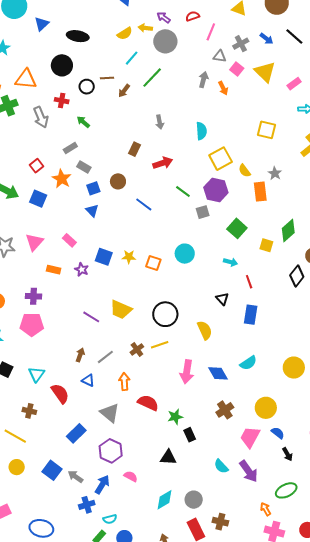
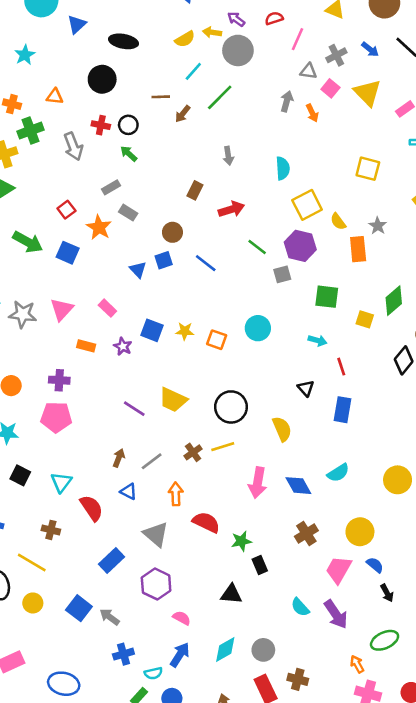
orange triangle: (26, 79) -> (55, 96), size x0.6
black circle: (87, 87) -> (128, 125), moved
blue square: (93, 188) -> (164, 260), moved
green square: (237, 228) -> (327, 297), turned -36
blue arrow: (102, 485) -> (180, 655), moved

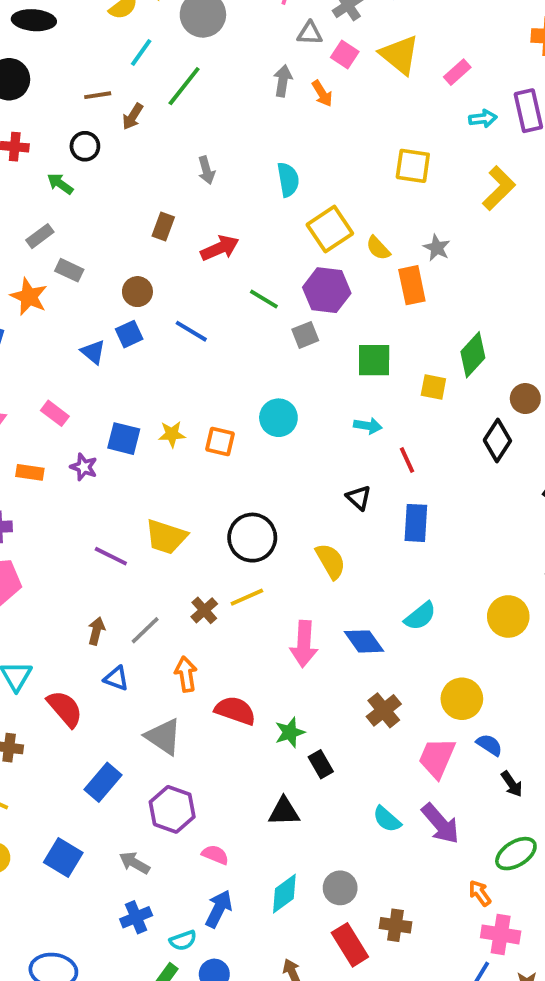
black circle: (128, 125) -> (85, 146), moved
gray arrow: (110, 617) -> (134, 863), moved

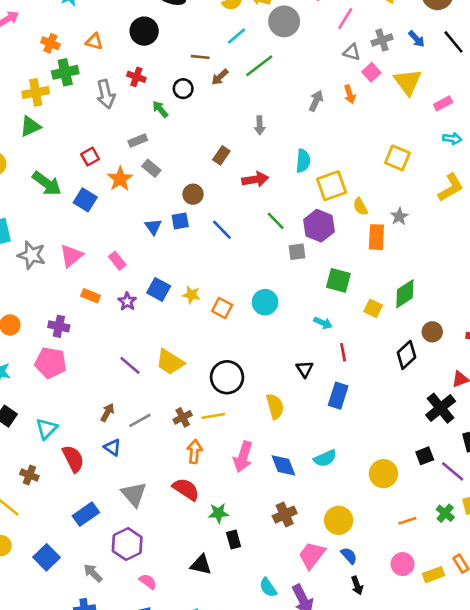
gray arrow: (283, 81) -> (316, 101), moved
cyan semicircle: (288, 180) -> (303, 161), moved
orange arrow: (186, 674) -> (194, 451), moved

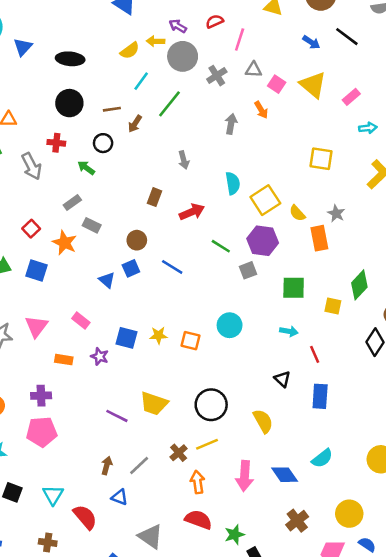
black circle: (144, 31) -> (69, 103), moved
gray cross: (382, 40) -> (217, 76), moved

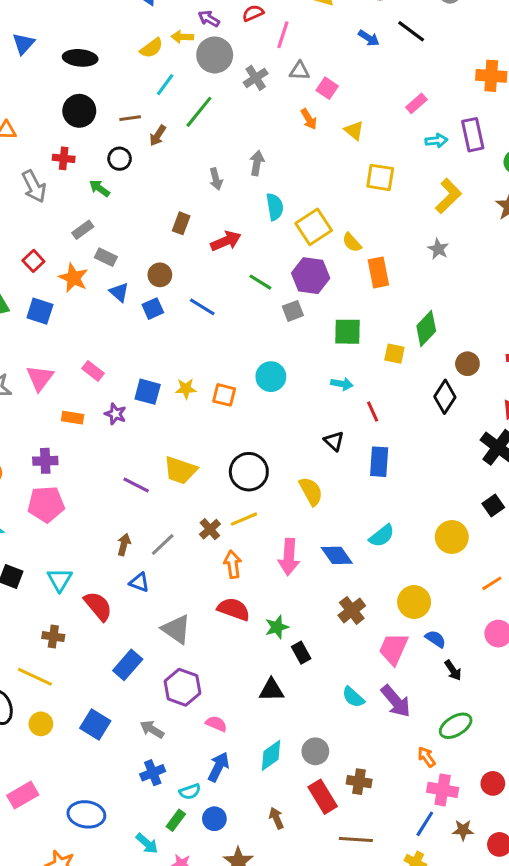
yellow triangle: (313, 85) -> (354, 130), moved, size x0.6
gray arrow: (231, 124) -> (257, 163), moved
gray star: (336, 213) -> (438, 249), moved
blue triangle: (107, 280) -> (119, 292), moved

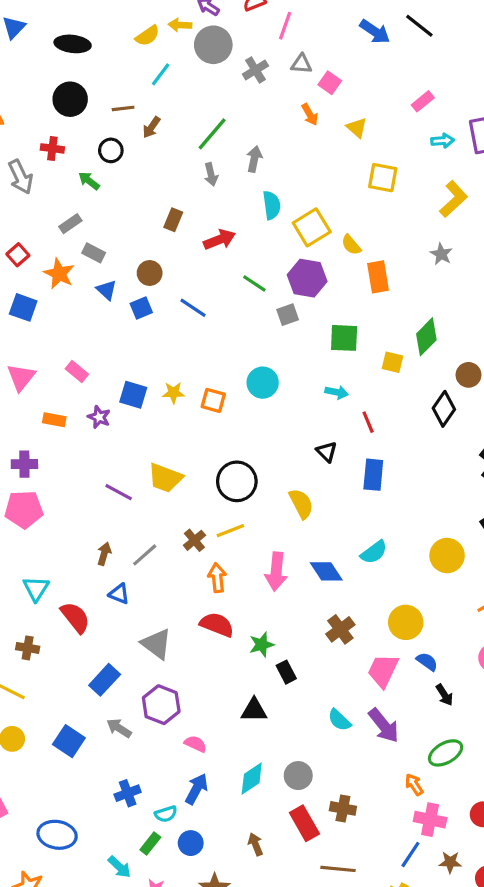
blue arrow: (369, 38) -> (375, 32), size x1.4
green line: (199, 112) -> (212, 134), moved
gray arrow: (152, 729) -> (119, 728), moved

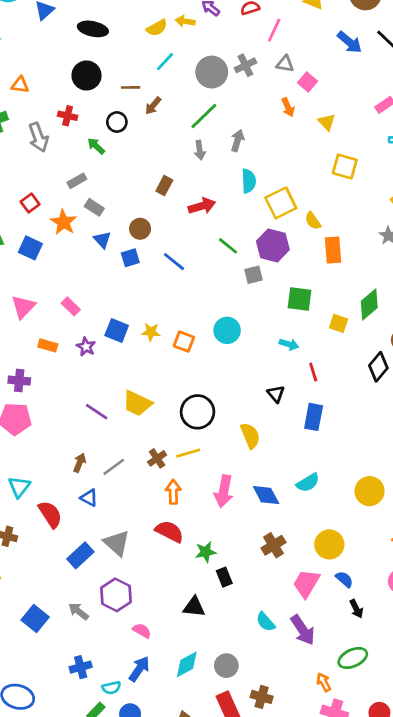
gray circle: (213, 45) -> (212, 72), moved
blue rectangle: (105, 680) -> (80, 555), moved

